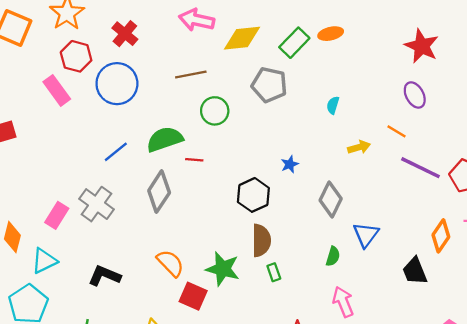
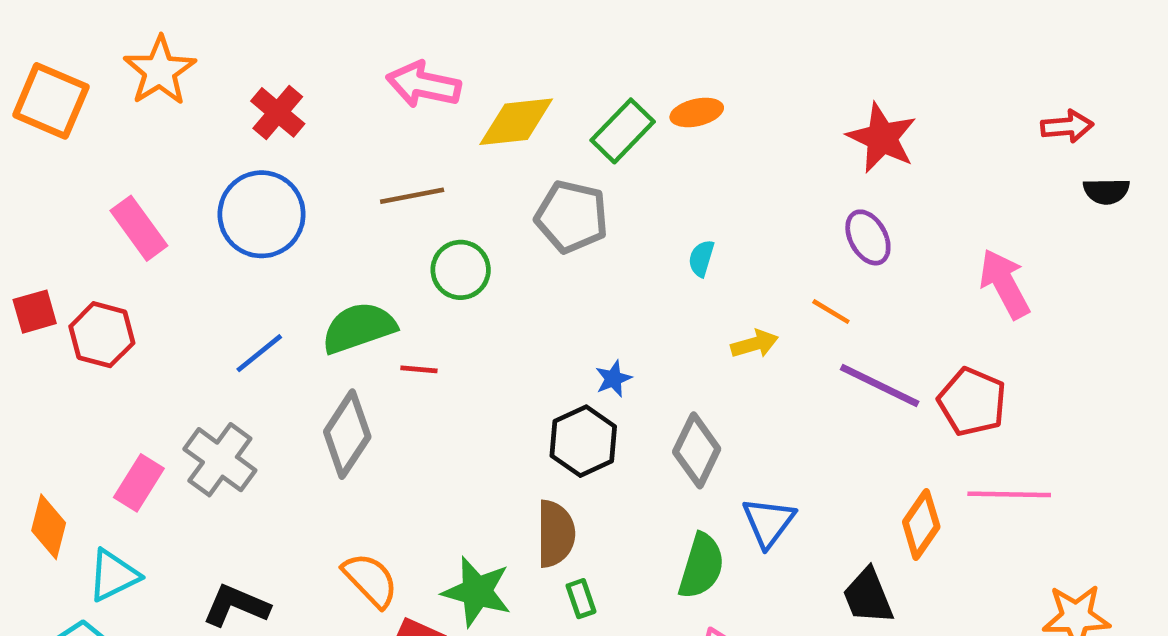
red hexagon: (76, 56) -> (102, 335), moved
black hexagon: (253, 195) -> (583, 441), moved
green semicircle: (333, 256) -> (701, 566), size x1.6

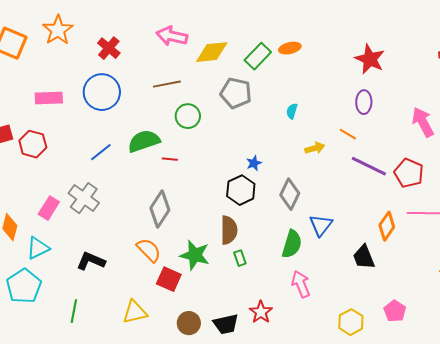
pink rectangle: (139, 228) -> (49, 98), turned -56
purple ellipse: (868, 237) -> (364, 102), turned 30
gray diamond: (347, 434) -> (160, 209), moved

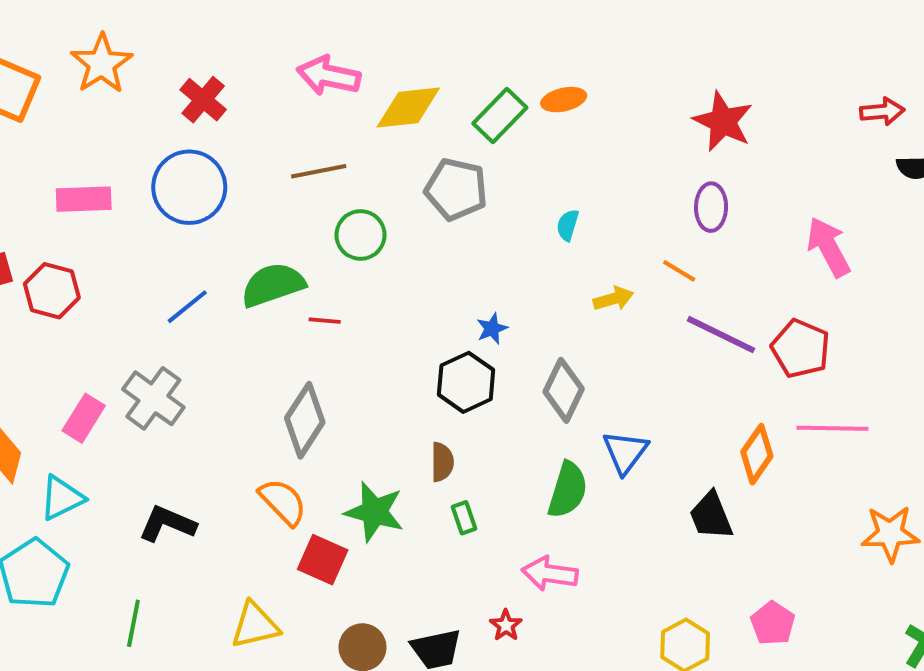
brown semicircle: (229, 230) -> (442, 462), size x0.7
pink arrow: (301, 284) -> (550, 574), moved, turned -60
red star: (261, 312) -> (506, 625), size x0.7

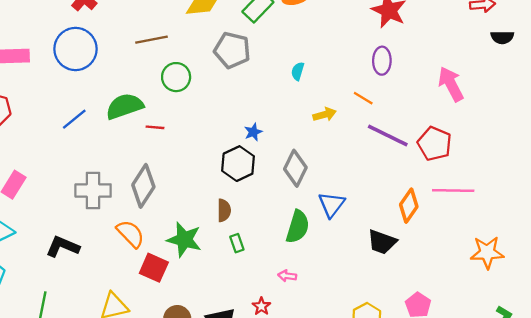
gray cross: (153, 398) -> (93, 190), moved, turned -36
black trapezoid: (711, 516) -> (382, 242), turned -48
pink arrow: (550, 574) -> (287, 276), size x0.6

